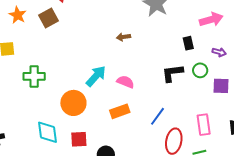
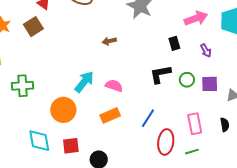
purple arrow: (219, 52) -> (206, 50), turned 48
green circle: (200, 70) -> (187, 80), moved

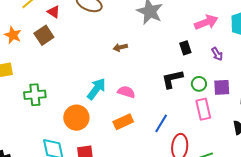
pink rectangle: (195, 124) -> (203, 109), moved

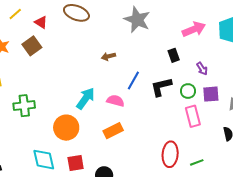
purple arrow: (217, 54) -> (202, 69), moved
blue line: (161, 123) -> (133, 81), moved

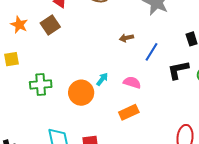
blue line: (133, 81) -> (151, 52), moved
cyan arrow: (86, 98) -> (102, 79), size x0.6
orange circle: (66, 128) -> (81, 93), moved

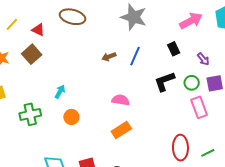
blue line: (151, 52) -> (135, 56), moved
cyan arrow: (102, 79) -> (60, 92), moved
orange circle: (81, 93) -> (71, 117), size x0.6

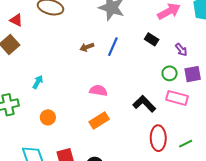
black rectangle: (174, 49) -> (152, 39), turned -32
black L-shape: (164, 81) -> (144, 104), moved, turned 65
pink rectangle: (199, 107) -> (177, 98), turned -55
orange circle: (71, 117) -> (48, 117), moved

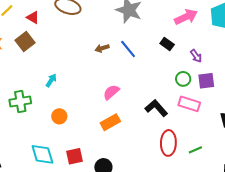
blue line: (113, 47) -> (128, 49), turned -66
pink semicircle: (98, 90) -> (111, 92), turned -54

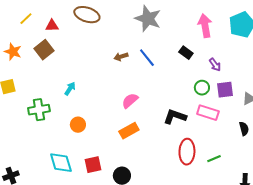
red triangle: (33, 17) -> (52, 26), turned -32
pink arrow: (186, 17) -> (205, 26), turned -75
black L-shape: (156, 108) -> (175, 117), turned -30

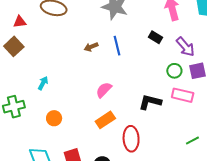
blue line: (147, 58) -> (117, 46), turned 30
purple arrow: (215, 65) -> (185, 47), size x1.5
red ellipse: (187, 152) -> (131, 139), moved

